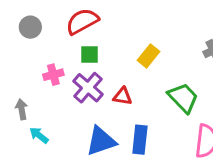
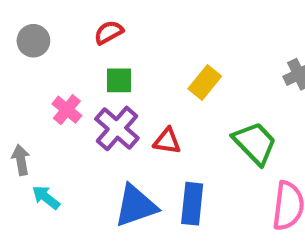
red semicircle: (82, 21) -> (109, 32), size x0.6
pink cross: (53, 75) -> (67, 110), turned -36

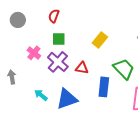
red semicircle: (109, 32) -> (54, 16), turned -40
cyan arrow: (46, 197) -> (41, 95), moved
blue rectangle: (192, 204) -> (104, 87), moved

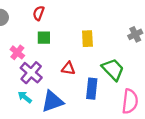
yellow rectangle: (100, 40) -> (87, 39), turned -42
purple cross: (58, 62) -> (31, 73), moved

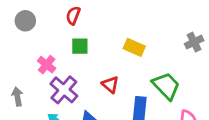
yellow rectangle: (87, 39) -> (134, 47), turned -63
red triangle: (68, 68) -> (110, 85), turned 32

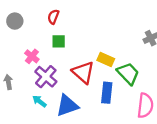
yellow rectangle: (134, 47) -> (106, 60), moved
red triangle: (110, 85) -> (83, 72), size x1.6

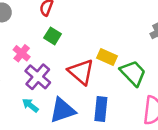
green square: (59, 41) -> (53, 36), turned 32
blue rectangle: (107, 93) -> (101, 109), moved

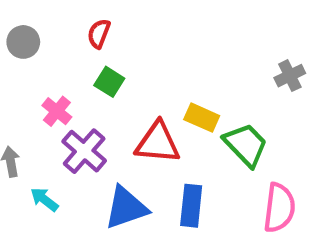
red triangle: (81, 72) -> (158, 143), turned -36
cyan arrow: (30, 105) -> (44, 199), moved

